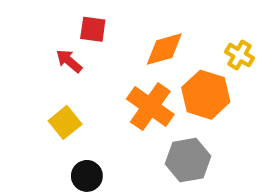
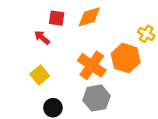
orange diamond: (164, 49) -> (89, 17), moved
gray hexagon: (188, 160) -> (97, 98), moved

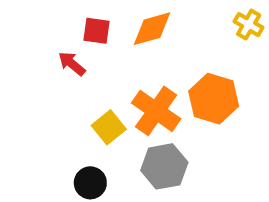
yellow cross: (146, 34) -> (249, 25), moved
yellow square: (40, 75) -> (109, 127), moved

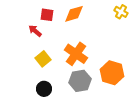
orange hexagon: (214, 99) -> (112, 73), moved
yellow square: (109, 127) -> (43, 59), moved

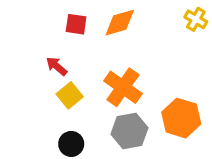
red arrow: (35, 31) -> (57, 66), moved

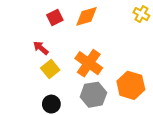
red square: (76, 24) -> (55, 18), turned -35

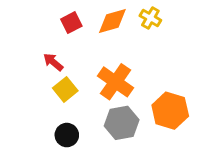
yellow cross: (141, 14) -> (150, 18), moved

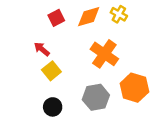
orange cross: (115, 82) -> (104, 54), moved

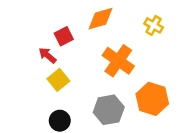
yellow cross: (119, 14) -> (154, 25), moved
red square: (56, 18) -> (64, 36), moved

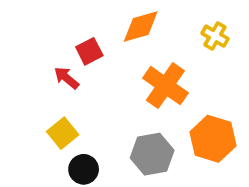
yellow square: (58, 80) -> (63, 133), moved

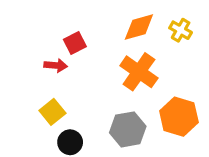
orange diamond: (141, 27) -> (139, 27), moved
red arrow: (66, 78) -> (56, 65), turned 145

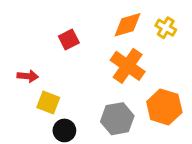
red arrow: (56, 65) -> (28, 76), moved
yellow square: (52, 112) -> (48, 103), turned -30

